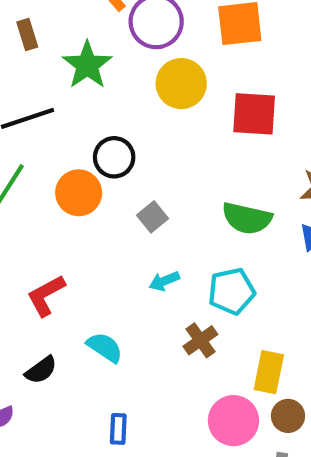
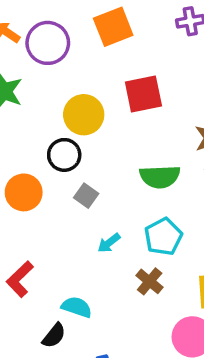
yellow circle: (181, 84) -> (84, 115), moved
black circle: (114, 157) -> (64, 155), moved
black semicircle: (41, 370) -> (54, 336), moved

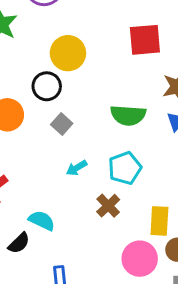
red square: (143, 94) -> (145, 40), moved

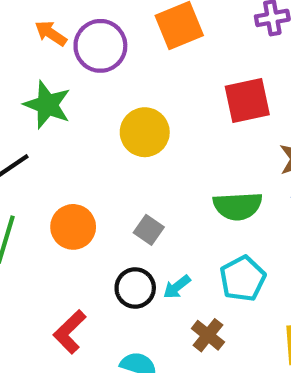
black circle: (47, 86) -> (135, 288), moved
brown cross: (108, 206) -> (208, 335), moved

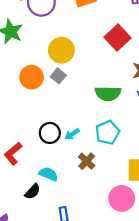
red square: (247, 100) -> (117, 38), turned -35
orange circle: (73, 227) -> (32, 77), moved
gray square: (149, 230) -> (58, 76), moved

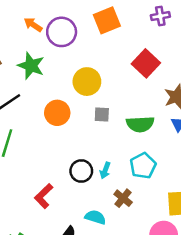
gray square: (58, 76) -> (102, 114), moved, turned -32
cyan arrow: (72, 134) -> (105, 170), turned -32
cyan semicircle: (48, 174) -> (95, 217), moved

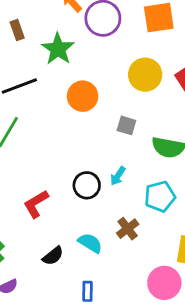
yellow circle: (87, 82) -> (145, 75), moved
orange circle: (57, 113) -> (83, 96), moved
cyan arrow: (105, 170) -> (118, 176), moved

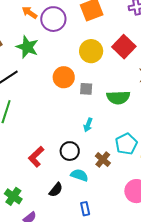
orange circle: (83, 96) -> (64, 77), moved
black circle: (87, 185) -> (70, 151), moved
cyan pentagon: (160, 197) -> (126, 144), moved

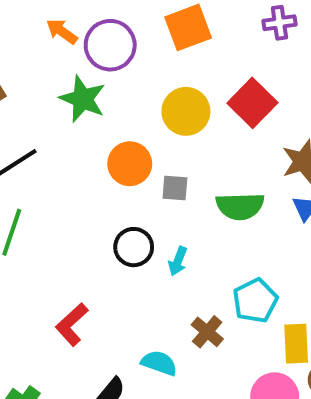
green star: (27, 47) -> (83, 99), moved
black circle: (70, 151) -> (134, 247), moved

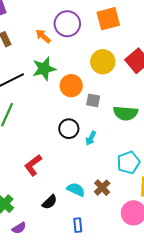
orange arrow: (62, 31) -> (43, 36), moved
green star: (83, 99) -> (44, 69), moved, turned 30
brown cross: (207, 332) -> (102, 188), moved

